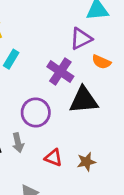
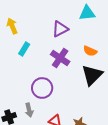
purple triangle: (81, 39) -> (60, 29), moved
black triangle: (84, 100) -> (92, 75), moved, turned -40

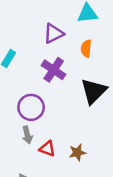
orange semicircle: (90, 51) -> (86, 48), moved, turned 72
gray arrow: (29, 110) -> (27, 135), moved

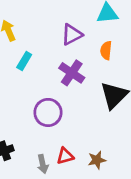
gray arrow: (27, 135) -> (43, 164), moved
red triangle: (47, 149) -> (65, 156), turned -36

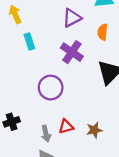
cyan rectangle: (24, 61) -> (29, 41), turned -49

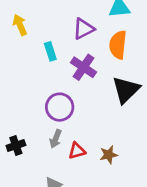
orange semicircle: (103, 32) -> (118, 45), size x1.5
cyan rectangle: (29, 41) -> (50, 51), moved
gray arrow: (46, 134) -> (56, 139), moved, turned 35

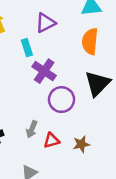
purple triangle: (83, 29) -> (45, 23), moved
purple cross: (83, 67) -> (44, 71), moved
purple circle: (60, 107) -> (62, 100), moved

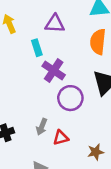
purple triangle: (45, 23) -> (55, 24), turned 30
brown star: (81, 144) -> (96, 152), moved

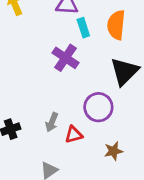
cyan rectangle: (37, 48) -> (83, 28), moved
purple circle: (70, 98) -> (98, 107), moved

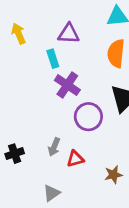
cyan rectangle: (83, 28) -> (53, 59), moved
purple circle: (98, 107) -> (88, 117), moved

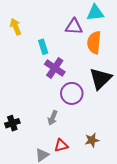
purple triangle: (69, 34) -> (74, 27), moved
gray arrow: (54, 147) -> (53, 118), moved
red triangle: (75, 159) -> (61, 145), moved

